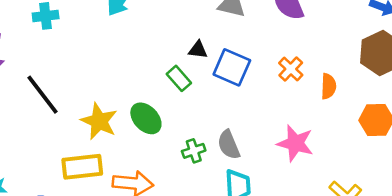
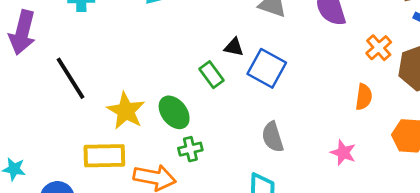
orange cross: (291, 69) -> (379, 48), moved
pink star: (295, 143) -> (343, 153), moved, size x0.7
gray semicircle: (229, 145) -> (273, 137), moved
green cross: (194, 151) -> (190, 149), moved

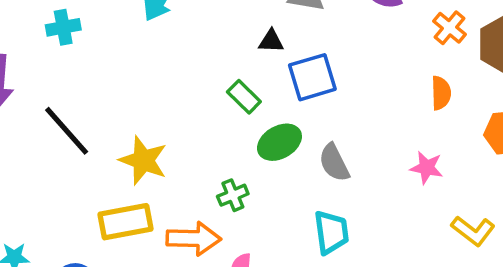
black triangle: (234, 47) -> (271, 41), moved
blue square: (267, 68) -> (312, 77), turned -36
green ellipse: (174, 112) -> (279, 142), moved, turned -72

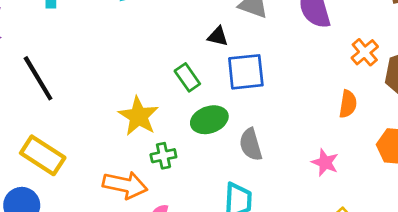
yellow star: (143, 160) -> (138, 116), moved
yellow rectangle: (126, 222) -> (43, 155), moved, turned 33

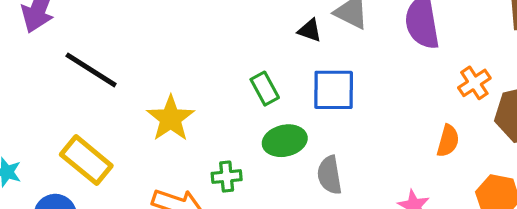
black triangle: (218, 36) -> (310, 30), moved
black line: (38, 78) -> (91, 70), turned -33
yellow star: (138, 116) -> (171, 118), moved

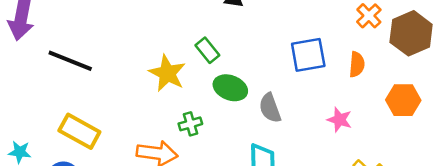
blue square: (334, 90) -> (308, 55), moved
yellow star: (171, 118) -> (167, 73), moved
green ellipse: (285, 141) -> (230, 88), turned 44

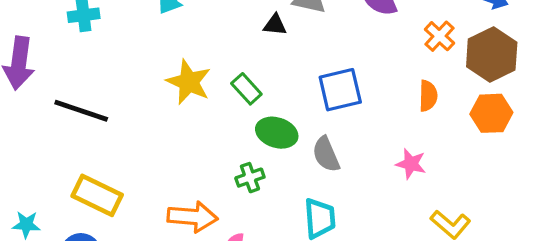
blue square: (308, 55) -> (340, 90), moved
yellow star: (167, 73) -> (189, 82), moved
orange hexagon: (403, 100) -> (491, 113), moved
green cross: (190, 124) -> (250, 178), moved

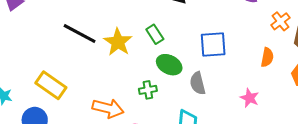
yellow star: (189, 82) -> (118, 42), moved
black line: (81, 111) -> (80, 34), moved

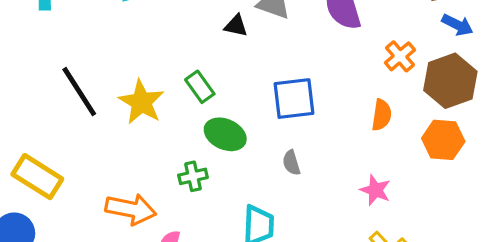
black line: (80, 34) -> (79, 92), turned 32
gray semicircle: (198, 83) -> (291, 163), moved, size x0.7
pink star: (250, 98) -> (375, 190), moved

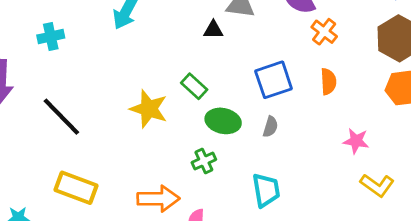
orange cross: (400, 56) -> (324, 32), moved
black line: (79, 92) -> (61, 117), moved
orange semicircle: (382, 115) -> (328, 81), moved
gray semicircle: (291, 163) -> (270, 127), moved, turned -135

